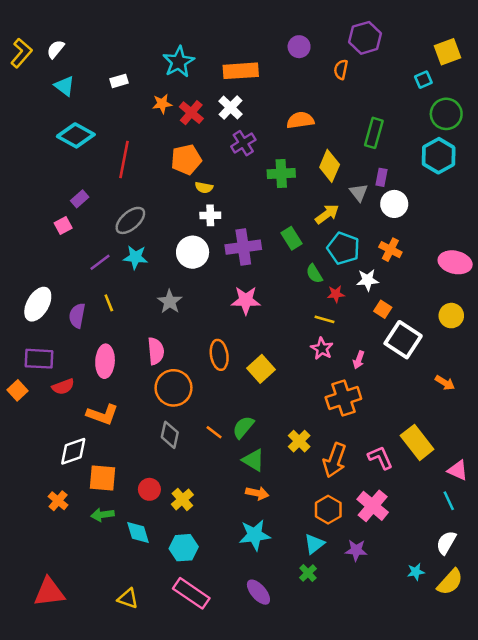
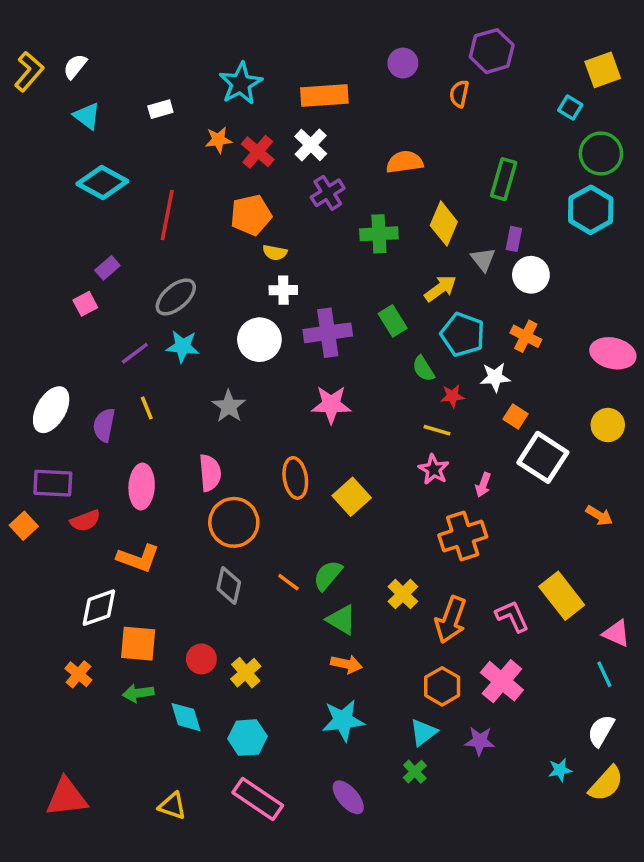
cyan square: (423, 80) -> (570, 107), turned -36

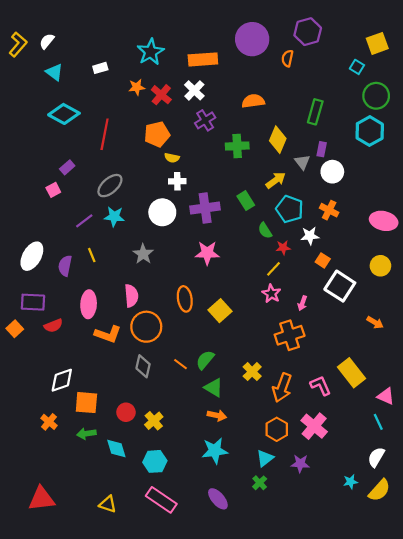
purple circle: (403, 63) -> (252, 39), size x1.8
yellow line: (437, 430) -> (274, 269), turned -63
orange L-shape: (138, 558) -> (108, 334), moved

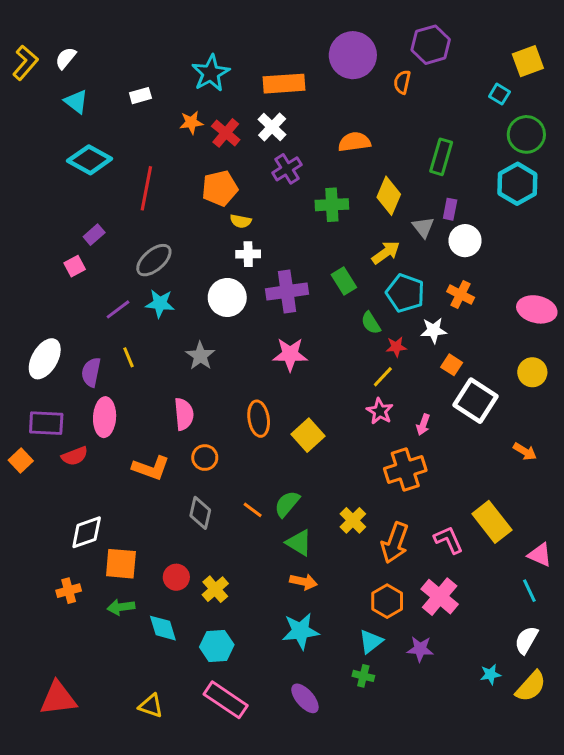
pink ellipse: (89, 304) -> (105, 417), moved
orange circle: (146, 327) -> (205, 458), size x0.6
orange cross: (49, 422) -> (69, 591), turned 35
green cross: (260, 483) -> (363, 676), turned -32

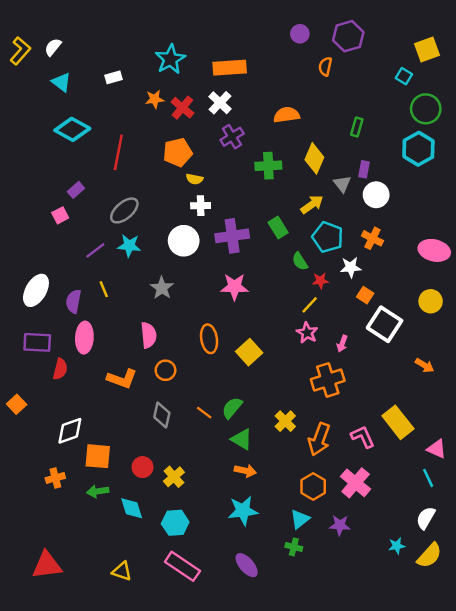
purple circle: (353, 55) -> (300, 34), moved, size x0.5
green rectangle: (441, 157) -> (357, 127), size x0.7
red semicircle: (75, 456) -> (60, 369), turned -55
orange square: (21, 461) -> (17, 404), moved

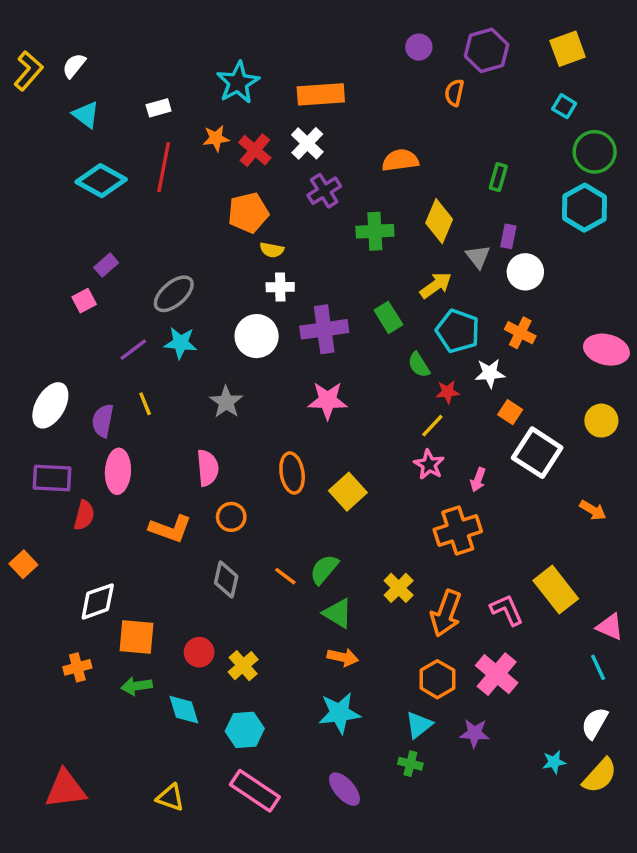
yellow square: (427, 50) -> (568, 49), moved
red line: (118, 152) -> (164, 167), moved

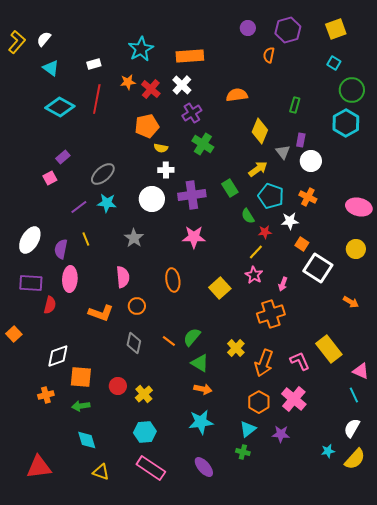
green cross: (375, 231) -> (203, 144), moved, turned 35
yellow square: (348, 492) -> (220, 288), moved
cyan diamond: (184, 710) -> (87, 440), moved

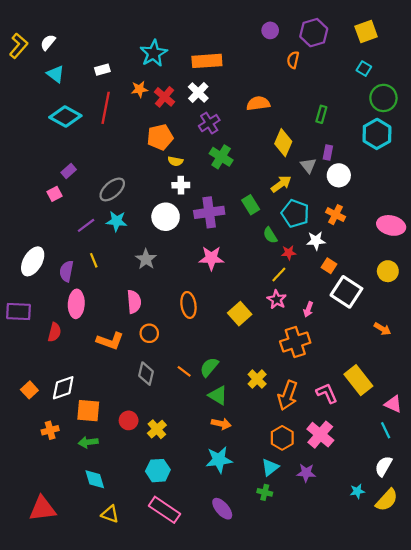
purple rectangle: (31, 283) -> (19, 311), moved
orange square: (14, 334) -> (29, 390), moved

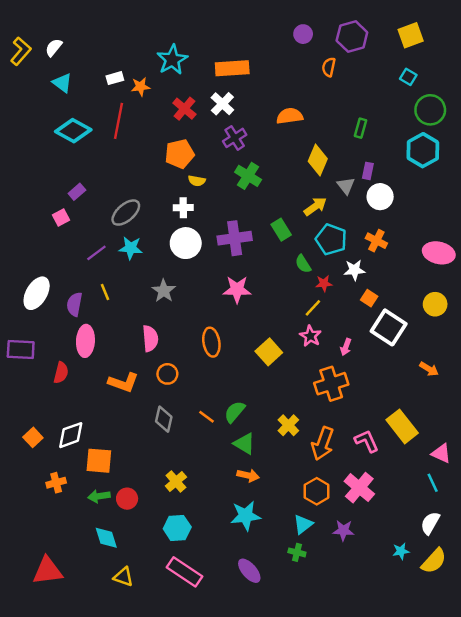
orange star: (139, 89) -> (140, 87), moved
white cross: (181, 185) -> (183, 208), moved
red circle: (129, 420) -> (127, 499), moved

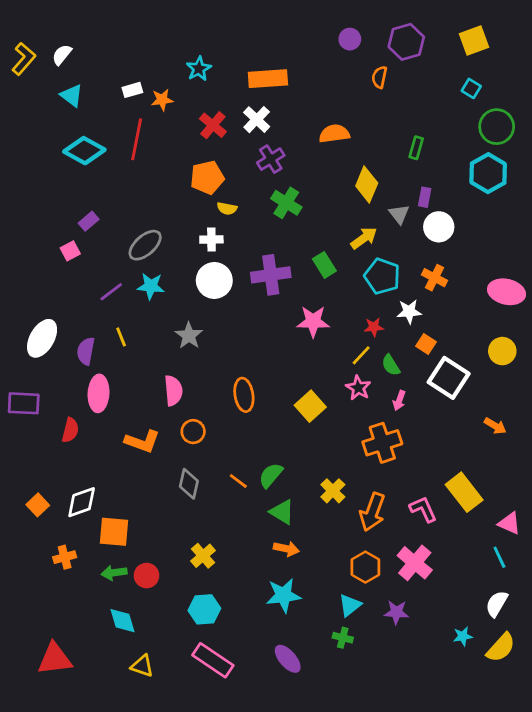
cyan star: (172, 60) -> (199, 69), size x0.7
green semicircle: (303, 264) -> (391, 365), moved
pink star: (237, 290) -> (313, 321), moved

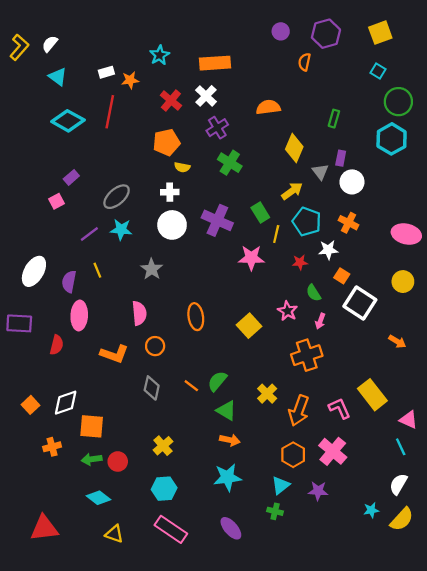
purple cross: (271, 275) -> (217, 220), turned 32
yellow line: (361, 355) -> (276, 234), moved, turned -30
cyan diamond: (123, 621) -> (98, 498), turned -35

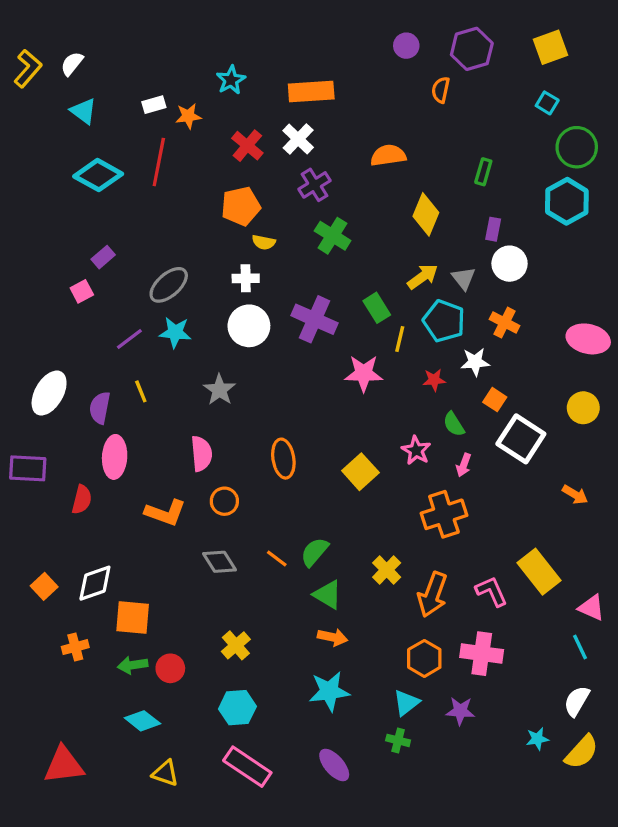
gray triangle: (320, 172) -> (464, 278), moved
gray diamond: (152, 388) -> (219, 562), turned -45
pink cross: (333, 451) -> (482, 654), turned -32

